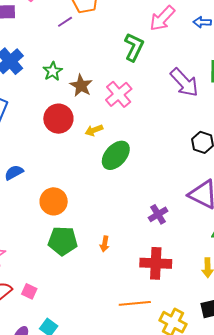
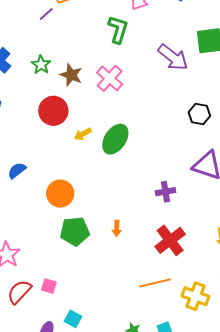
yellow arrow: (94, 130) -> (83, 134), moved
purple cross: (158, 214) -> (165, 192), turned 30
red cross: (156, 263) -> (170, 240), turned -32

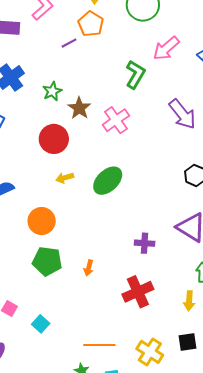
yellow arrow: (83, 134) -> (65, 178), moved
orange line: (155, 283) -> (99, 345), moved
cyan square: (73, 319) -> (41, 324), moved

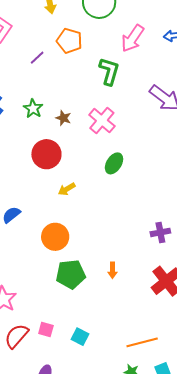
orange pentagon: (91, 24) -> (69, 41), moved
brown star: (79, 108) -> (63, 118), size x0.7
green ellipse: (108, 181) -> (114, 163), moved, size x0.7

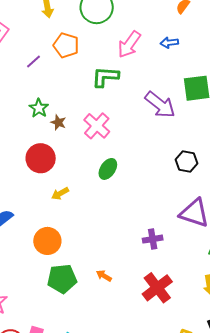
green L-shape: (109, 71) -> (105, 77), turned -104
green star: (33, 108) -> (39, 108), moved
orange arrow: (112, 270) -> (104, 276), turned 119

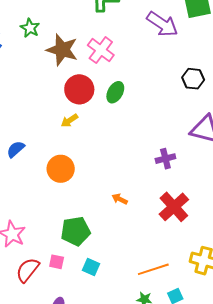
green star: (39, 108) -> (30, 28), moved
brown star: (58, 122) -> (62, 50), size x2.0
red circle: (41, 158) -> (79, 89), moved
green pentagon: (62, 279) -> (76, 231), moved

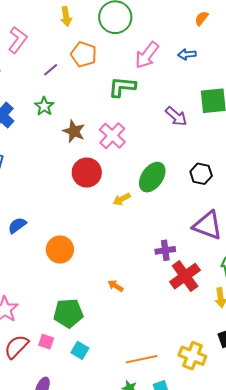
purple arrow: (162, 24) -> (176, 116), size x0.7
brown star: (62, 50) -> (74, 131), size x0.7
green ellipse: (115, 92) -> (152, 177), moved, size x1.4
yellow arrow: (69, 121) -> (122, 199), moved
red cross: (174, 207) -> (185, 276), moved

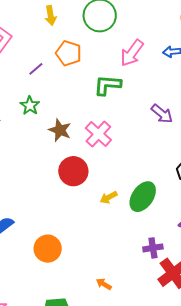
green ellipse: (152, 177) -> (143, 197), moved

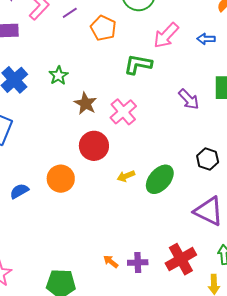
purple line: (36, 69) -> (70, 13), moved
purple cross: (153, 248) -> (138, 263), moved
orange circle: (48, 249) -> (61, 179), moved

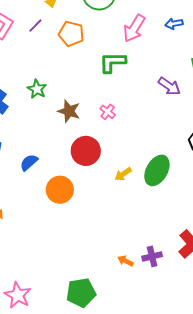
pink cross: (123, 112) -> (108, 112), size x0.6
blue semicircle: (19, 191) -> (29, 162), moved

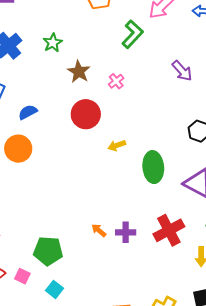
green L-shape: (112, 62) -> (132, 34), turned 120
green ellipse: (157, 170) -> (153, 167), moved, turned -48
orange circle: (60, 190) -> (18, 149), moved

